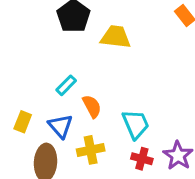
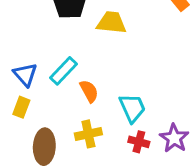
cyan rectangle: (66, 85) -> (64, 71), size x1.4
blue triangle: (60, 126) -> (25, 75), moved

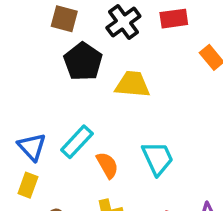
cyan trapezoid: (132, 108) -> (158, 158), moved

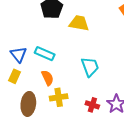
cyan rectangle: (77, 142) -> (45, 54), turned 66
orange semicircle: (107, 165) -> (48, 78), moved

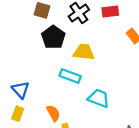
cyan rectangle: (45, 54) -> (70, 76), moved
cyan trapezoid: (90, 67) -> (99, 98), turned -45

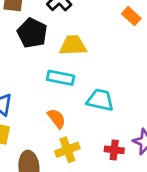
orange semicircle: (53, 113) -> (56, 118), moved

